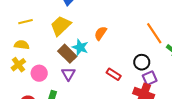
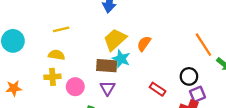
yellow trapezoid: (61, 26) -> (115, 39), moved
brown rectangle: (67, 54) -> (107, 66), turned -42
yellow cross: (18, 65) -> (52, 77), turned 32

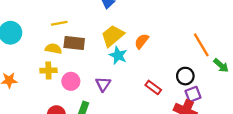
brown rectangle: (107, 66) -> (74, 43), moved

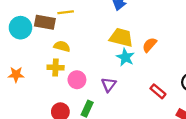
yellow line: (59, 23) -> (66, 12), moved
yellow trapezoid: (113, 36) -> (121, 38), turned 50
brown rectangle: (74, 43) -> (45, 22), moved

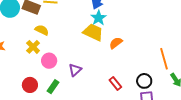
cyan star: (125, 57) -> (99, 18), moved
yellow cross: (56, 68) -> (33, 47), turned 32

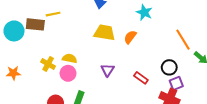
cyan star: (99, 18) -> (144, 12), moved
yellow semicircle: (42, 30) -> (70, 58), moved
purple triangle: (75, 70) -> (108, 70), moved

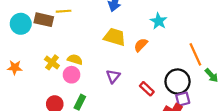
black circle: (169, 67) -> (178, 81), size x1.5

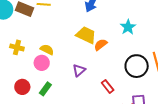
orange semicircle: (141, 45) -> (101, 45), moved
yellow cross: (52, 62) -> (17, 47), moved, turned -32
black circle: (178, 81) -> (137, 66), moved

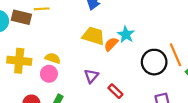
cyan star: (128, 27) -> (126, 34), moved
yellow cross: (17, 47) -> (19, 61), size x1.5
red rectangle: (108, 86) -> (115, 91), moved

